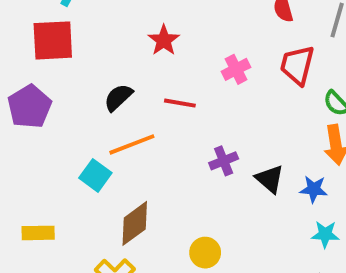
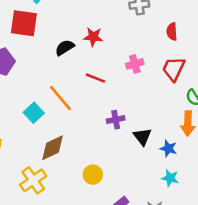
red star: (164, 40) -> (93, 37), turned 30
black semicircle: (118, 97) -> (65, 48), moved
orange line: (132, 144) -> (60, 98), turned 60

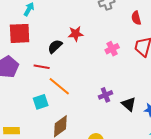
red line: (96, 78) -> (42, 67), moved
cyan square: (34, 113) -> (41, 102), turned 35

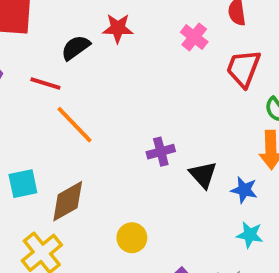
pink cross: (112, 49) -> (194, 37), moved, turned -32
cyan square: (41, 102) -> (23, 184), moved

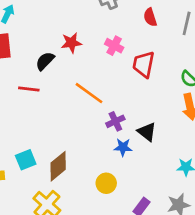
pink cross: (194, 37) -> (114, 46), moved
red trapezoid: (243, 68) -> (144, 64), moved
orange line: (75, 125) -> (89, 93), moved
blue star: (244, 190) -> (123, 147), moved

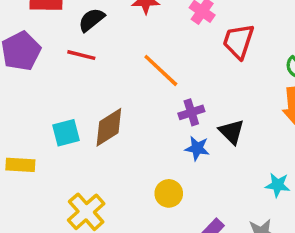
black semicircle: (45, 61) -> (91, 20), moved
cyan square: (26, 160) -> (66, 133), moved
brown diamond: (58, 166) -> (109, 127), moved

